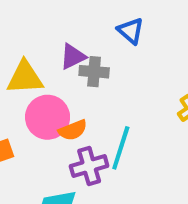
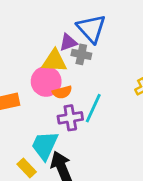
blue triangle: (131, 31) -> (91, 29), moved, size x1.6
yellow triangle: (25, 78) -> (54, 61), moved

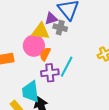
orange semicircle: (62, 92) -> (45, 54), turned 128
cyan trapezoid: (45, 145) -> (31, 92), turned -35

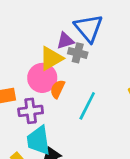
yellow triangle: (41, 31) -> (51, 58), turned -36
purple cross: (50, 73) -> (31, 111), moved

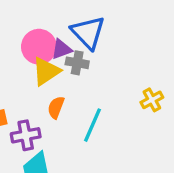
pink circle: (42, 78) -> (39, 47), moved

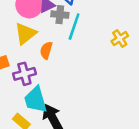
yellow triangle: (46, 71) -> (25, 34), moved
cyan line: (93, 125) -> (74, 27), moved

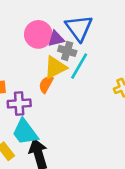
yellow triangle: (25, 34) -> (55, 67), moved
cyan trapezoid: (36, 100) -> (25, 132), turned -32

